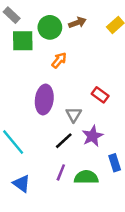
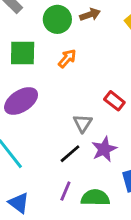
green square: (23, 41) -> (23, 53), moved
purple ellipse: (44, 99) -> (21, 101), moved, turned 48

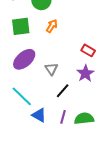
gray triangle: (83, 123) -> (51, 69), moved
purple star: (104, 149) -> (85, 73), moved
blue triangle: (19, 203) -> (39, 115), moved

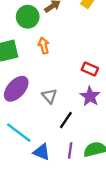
orange arrow: (52, 26) -> (44, 46), turned -40

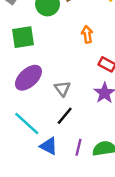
orange arrow: (44, 46) -> (87, 34), moved
black line: (66, 120) -> (65, 116), moved

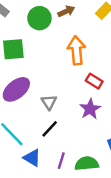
orange arrow: (87, 34) -> (77, 50), size x1.6

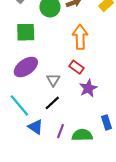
red rectangle: (94, 81) -> (76, 67), moved

